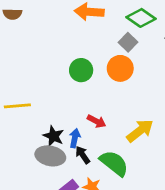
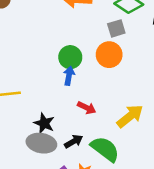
gray square: (128, 42) -> (116, 28), turned 30
blue arrow: (75, 138) -> (69, 76), moved
black arrow: (83, 155) -> (74, 141), turned 96

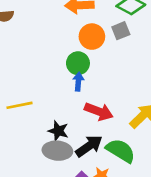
orange circle: (109, 55) -> (92, 37), moved
red arrow: (87, 108) -> (99, 112), size x1.5
black arrow: (74, 141) -> (89, 146), size x1.5

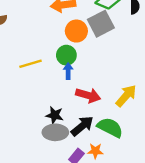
gray square: (121, 31) -> (101, 24), size x1.6
yellow line: (20, 105) -> (30, 64), moved

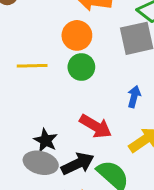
orange circle: (76, 31) -> (77, 35), moved
blue arrow: (68, 71) -> (134, 97), moved

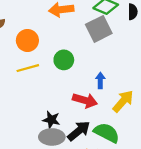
orange circle: (77, 35) -> (27, 40), moved
blue arrow: (134, 97) -> (100, 80), moved

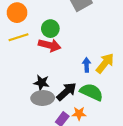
blue arrow: (100, 80) -> (87, 65), moved
red arrow: (85, 100) -> (50, 45), moved

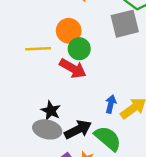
orange circle: (17, 13) -> (69, 31), moved

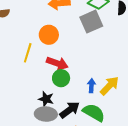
yellow line: (38, 49) -> (28, 53), turned -60
green circle: (79, 49) -> (61, 78), moved

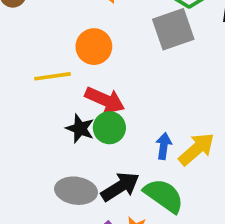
yellow line: (28, 53) -> (53, 76), turned 60
black star: (46, 99) -> (80, 129), moved

